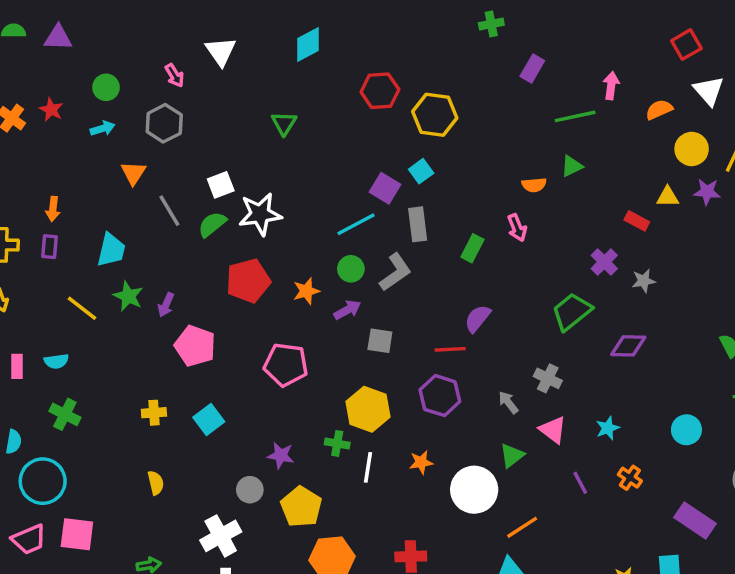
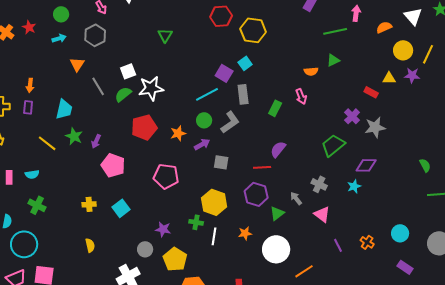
gray star: (644, 281) -> (375, 127), size x1.5
cyan star: (608, 428) -> (354, 186), moved
cyan circle: (686, 430) -> (400, 233), moved
green triangle: (512, 455) -> (277, 213), moved
purple rectangle: (695, 521) -> (405, 267), size x0.7

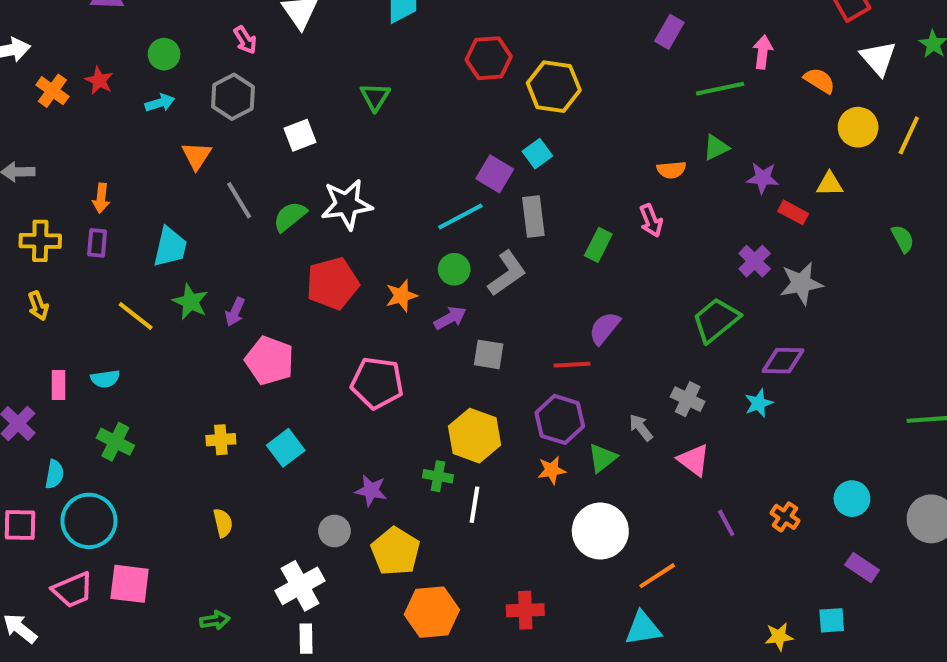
orange semicircle: (384, 27) -> (819, 81), turned 56
white square: (128, 71) -> (300, 135), moved
purple star: (412, 75) -> (763, 178), moved
green semicircle: (425, 165) -> (903, 239), moved
orange star: (245, 233) -> (552, 470), moved

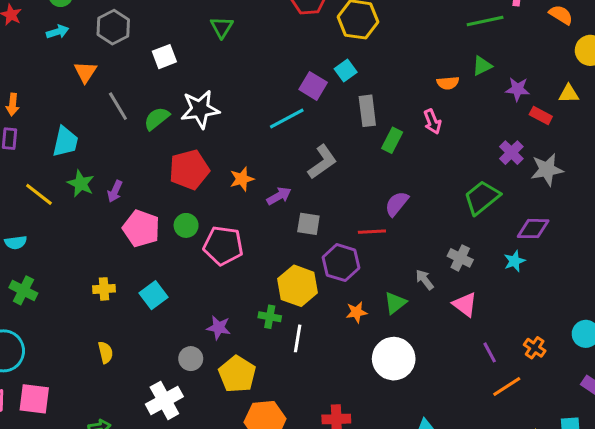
gray rectangle: (533, 216) -> (367, 111), moved
green circle: (454, 269) -> (186, 225), moved
purple hexagon: (560, 419) -> (341, 263), moved
orange line: (657, 576) -> (507, 387), moved

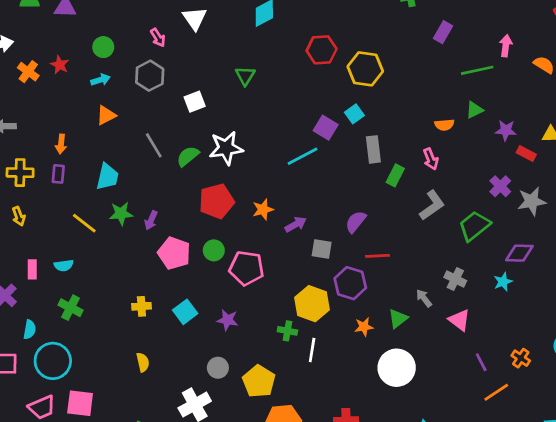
orange triangle: (85, 72) -> (106, 115), moved, turned 30
gray L-shape: (322, 162) -> (432, 205), moved
green star: (81, 184) -> (121, 214), turned -30
purple semicircle: (397, 204) -> (356, 222), moved
purple star: (219, 328) -> (227, 320), moved

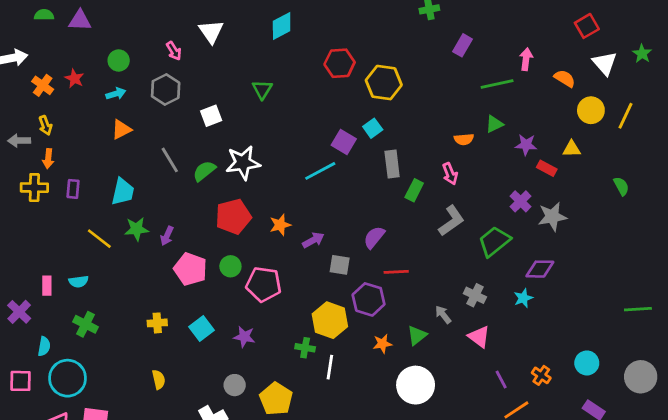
orange arrow: (61, 144) -> (48, 159), moved
yellow arrow: (19, 216) -> (45, 125), moved

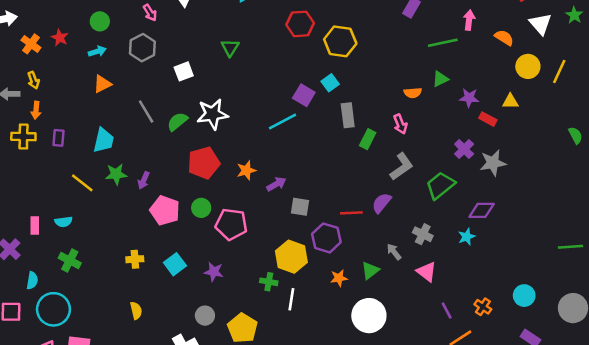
green semicircle: (621, 186) -> (575, 135), moved
purple semicircle: (374, 237) -> (381, 203), moved

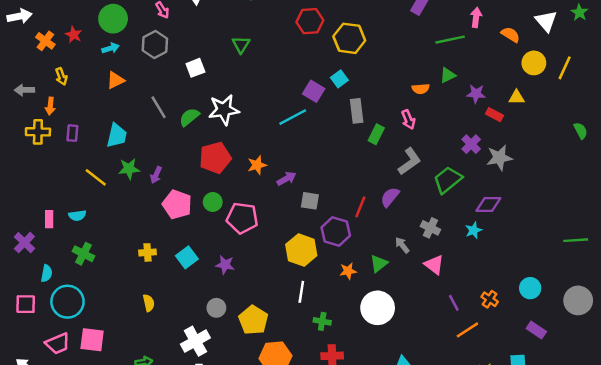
green circle: (100, 21) -> (113, 19), size x1.5
yellow arrow: (33, 80) -> (61, 76), moved
red line: (351, 213) -> (360, 207), turned -65
green cross: (269, 282) -> (322, 321), moved

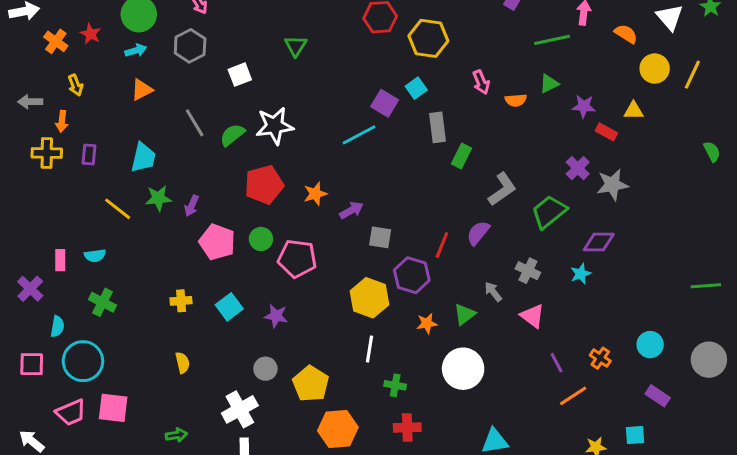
pink arrow: (408, 120) -> (481, 82), moved

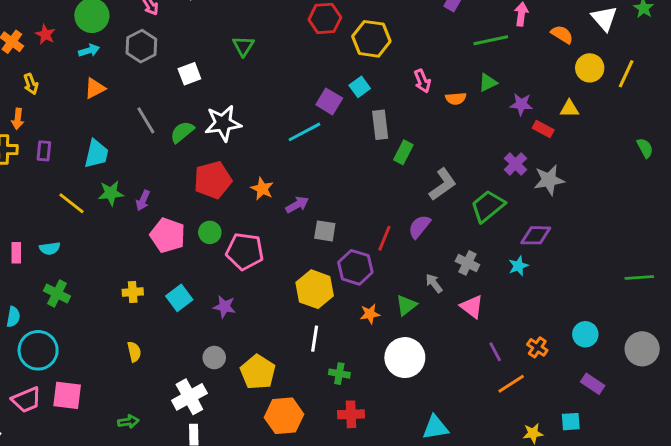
orange star: (315, 194) -> (262, 189), turned -30

